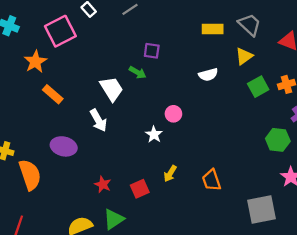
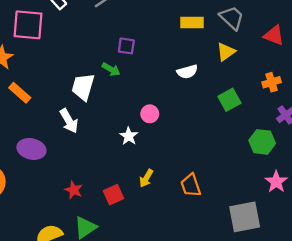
pink square: (60, 31) -> (28, 25), turned 32
green square: (258, 87) -> (229, 100), moved
white trapezoid: (111, 89) -> (83, 87), turned -132

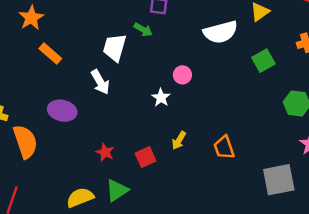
white semicircle: (187, 72) -> (221, 32), size x1.6

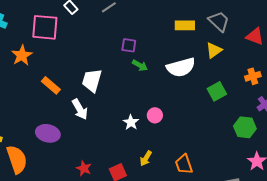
green arrow: (143, 30) -> (140, 65), moved
orange rectangle: (50, 53) -> (51, 85), moved
pink circle: (182, 75) -> (155, 115), moved

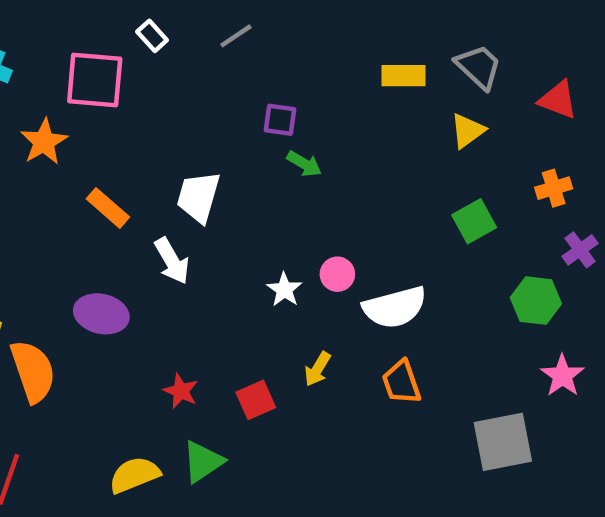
white semicircle: (181, 67) -> (395, 307), moved

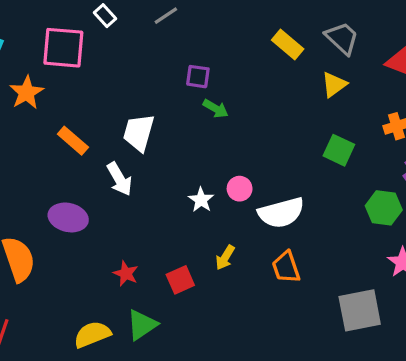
yellow rectangle: (404, 76) -> (288, 44), turned 40
green square: (474, 221) -> (339, 150), turned -36

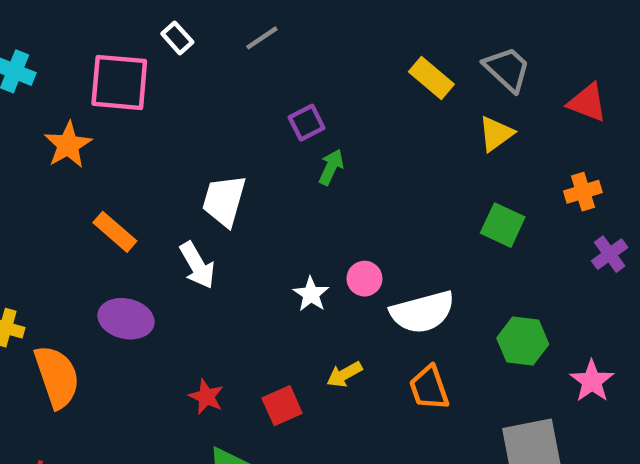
purple square: (198, 77) -> (307, 123), turned -35
green arrow: (216, 109) -> (331, 167), turned -95
orange rectangle: (73, 141) -> (115, 232), moved
green hexagon: (384, 208) -> (523, 341), moved
yellow arrow: (225, 258) -> (344, 374), turned 30

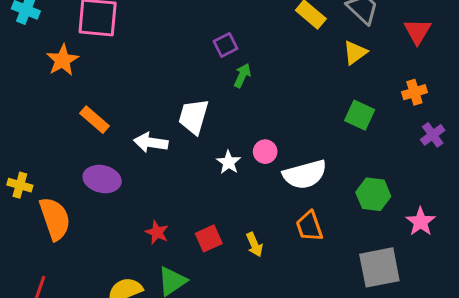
red triangle: (587, 103) -> (417, 31), turned 40
white trapezoid: (224, 201) -> (194, 117), moved
white arrow: (197, 265) -> (151, 142), turned 128
yellow arrow: (344, 374) -> (254, 245), moved, turned -85

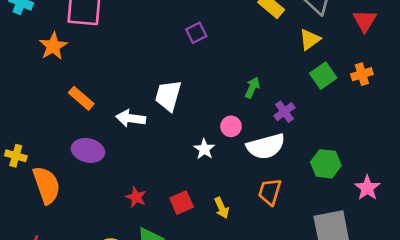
green arrow: (242, 75) -> (252, 88), moved
green square: (360, 115) -> (323, 76), moved, turned 30
purple cross: (433, 135) -> (284, 112), moved
white star: (229, 162) -> (204, 149), moved
orange trapezoid: (309, 226) -> (270, 192), turned 36

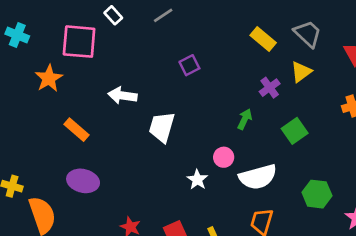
green square: (323, 76) -> (295, 131), moved
purple cross: (284, 112) -> (270, 88), moved
white arrow: (131, 118) -> (122, 95), moved

